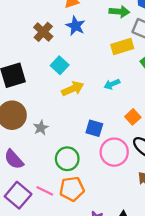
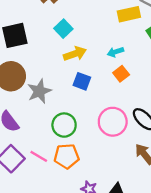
orange square: (133, 117) -> (121, 74), moved
gray star: (41, 128) -> (39, 91), size x1.5
blue square: (94, 128) -> (82, 81), moved

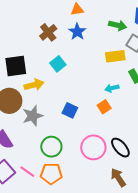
cyan arrow: (115, 52) -> (112, 88), moved
yellow arrow: (75, 54) -> (34, 85), moved

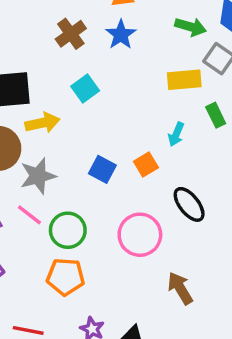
cyan arrow: (112, 88) -> (176, 134), turned -56
orange square: (104, 107) -> (146, 164), moved
black ellipse: (120, 148) -> (189, 204), moved
pink line: (27, 172) -> (29, 215), moved

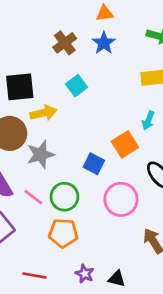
orange square: (146, 164) -> (125, 144), size x1.4
blue square: (102, 169) -> (94, 164), moved
pink line: (29, 215) -> (33, 197), moved

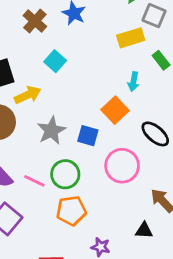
gray star: (41, 155) -> (51, 131), moved
black triangle: (117, 279) -> (144, 230), moved

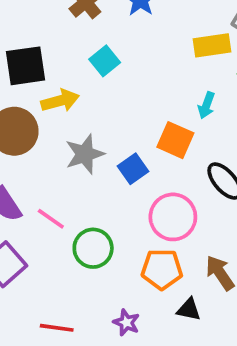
orange square: (115, 110) -> (175, 140), turned -32
blue square: (88, 136) -> (133, 169), turned 30
green circle: (65, 174) -> (93, 248), moved
orange pentagon: (71, 211) -> (162, 269), moved

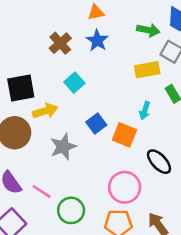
blue square: (133, 169) -> (96, 124), moved

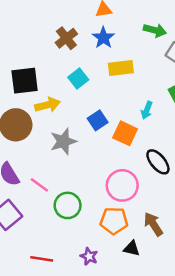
yellow rectangle: (147, 70) -> (121, 68), moved

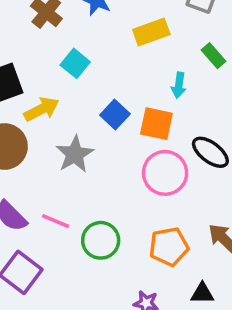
yellow rectangle: (121, 68) -> (151, 32), moved
pink circle: (122, 185) -> (165, 173), moved
black triangle: (132, 248) -> (202, 293), moved

